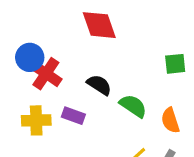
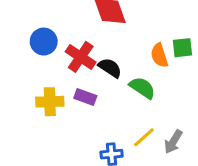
red cross: (46, 74) -> (81, 57), moved
orange semicircle: (170, 120) -> (159, 55), moved

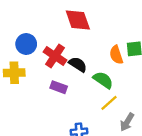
yellow cross: (50, 102) -> (14, 73), moved
yellow line: (144, 137) -> (109, 103), moved

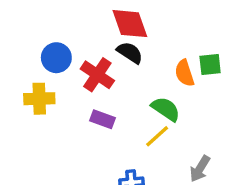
black semicircle: (78, 64) -> (130, 53), moved
yellow line: (109, 103) -> (157, 136), moved

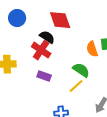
black semicircle: (130, 53) -> (47, 37), moved
blue circle: (56, 58) -> (17, 18), moved

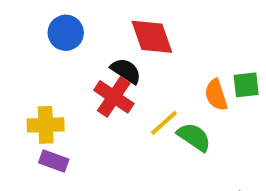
purple rectangle: (44, 76) -> (54, 161), moved
yellow line: (76, 86) -> (164, 123), moved

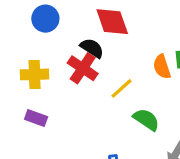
yellow cross: (46, 125) -> (35, 74), moved
green semicircle: (194, 137) -> (146, 120), moved

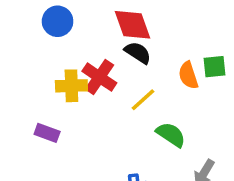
black semicircle: (92, 48) -> (138, 53), moved
yellow cross: (35, 74) -> (71, 86), moved

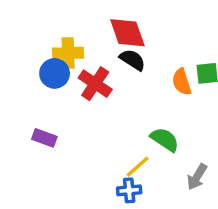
blue circle: (58, 21) -> (55, 73), moved
yellow cross: (71, 86) -> (68, 53), moved
yellow line: (143, 100) -> (138, 167), moved

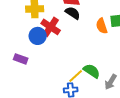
blue circle: (55, 73) -> (38, 36), moved
green semicircle: (165, 140) -> (92, 71), moved

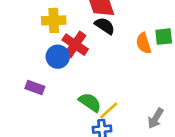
green semicircle: (92, 71) -> (90, 102), moved

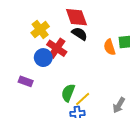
yellow cross: (54, 20) -> (40, 30), turned -36
green semicircle: (90, 102) -> (68, 93), turned -102

